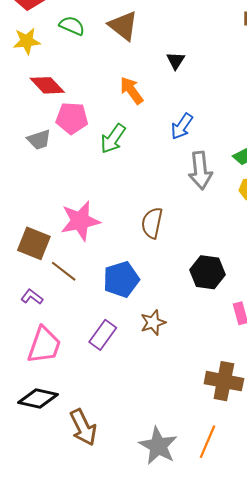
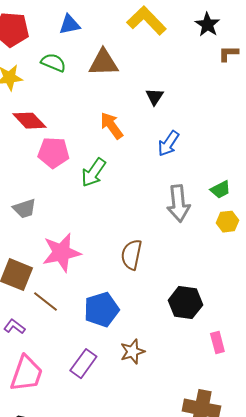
brown triangle: (123, 26) -> (103, 63), turned -40
blue arrow: (182, 126) -> (168, 144), moved
gray trapezoid: (39, 140) -> (24, 209), moved

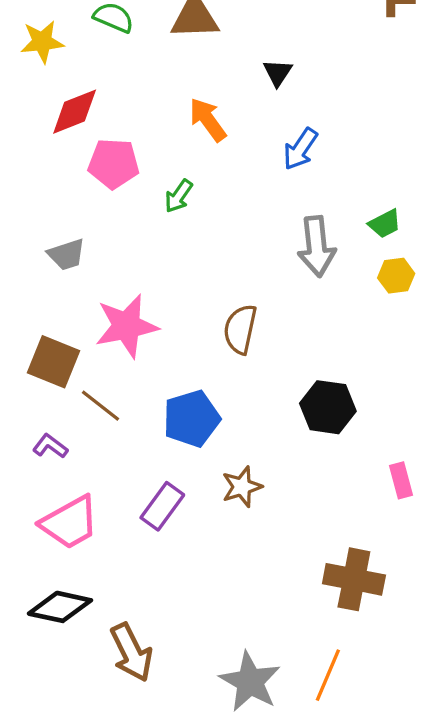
red diamond: (29, 121) -> (75, 112), turned -68
green arrow: (93, 173) -> (179, 196), size x0.7
pink rectangle: (217, 343) -> (401, 480), moved
pink trapezoid: (26, 374) -> (70, 522), turned 42

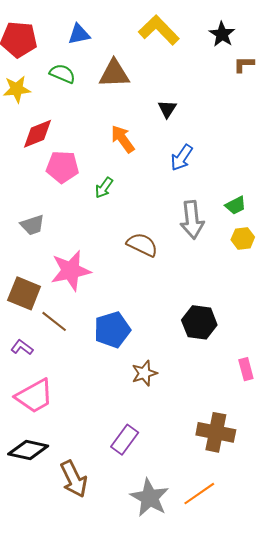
brown semicircle: (240, 329) -> (142, 245), moved, turned 104
purple rectangle: (162, 506) -> (125, 440), moved
orange line: (328, 675) -> (199, 494), turned 32

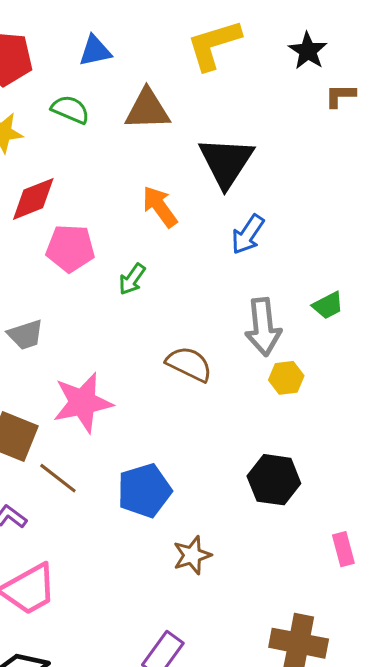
yellow L-shape: (159, 30) -> (214, 45), turned -63
black triangle: (167, 109) -> (226, 162), size x2.0
yellow hexagon: (243, 238) -> (286, 378), moved

